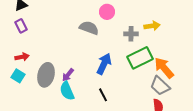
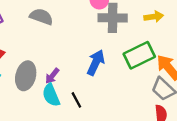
gray semicircle: (89, 28) -> (41, 17), moved
gray cross: (131, 34) -> (113, 18), moved, size x1.6
black line: (103, 95) -> (76, 100), moved

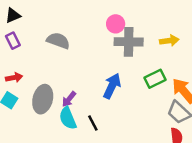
green rectangle: (139, 55) -> (155, 79), size x0.7

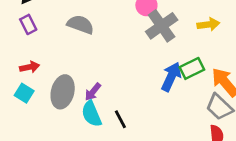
gray cross: (129, 42) -> (162, 26), turned -36
blue arrow: (112, 86) -> (171, 77), moved

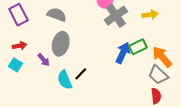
purple rectangle: (28, 24) -> (18, 15), size x1.5
gray ellipse: (63, 92) -> (61, 44), moved
purple arrow: (93, 92) -> (44, 60), moved, turned -80
black line: (120, 119) -> (81, 74), moved, turned 72

